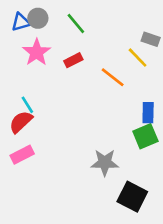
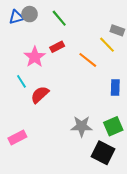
pink star: (37, 52) -> (35, 57), moved
red semicircle: (21, 122) -> (40, 95), moved
green square: (145, 136) -> (113, 126), moved
pink rectangle: (22, 155) -> (17, 137), moved

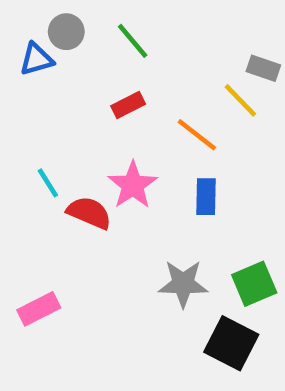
blue triangle: (16, 17) -> (36, 59), moved
pink star: (35, 57) -> (133, 185), moved
blue rectangle: (115, 88) -> (206, 197), moved
red semicircle: (40, 95) -> (89, 213), turned 66

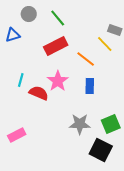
blue triangle: (36, 59) -> (13, 35), moved
red rectangle: (128, 105) -> (56, 46), size x1.6
cyan line: (48, 183) -> (21, 80), turned 48

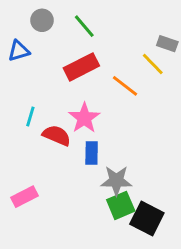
blue rectangle: (90, 86) -> (92, 153), moved
green square: (111, 124) -> (121, 205), moved

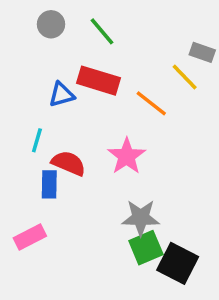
blue triangle: (19, 51) -> (62, 95), moved
red rectangle: (81, 67) -> (98, 81), turned 44
pink star: (84, 118) -> (127, 156), moved
blue rectangle: (92, 153) -> (49, 184), moved

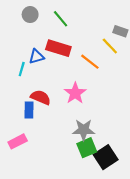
cyan line: (37, 140) -> (22, 69), moved
black square: (178, 263) -> (106, 157), turned 30

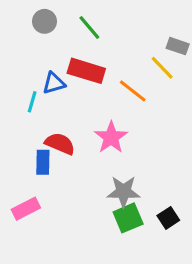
black square: (106, 157) -> (168, 218), moved, size x0.6

